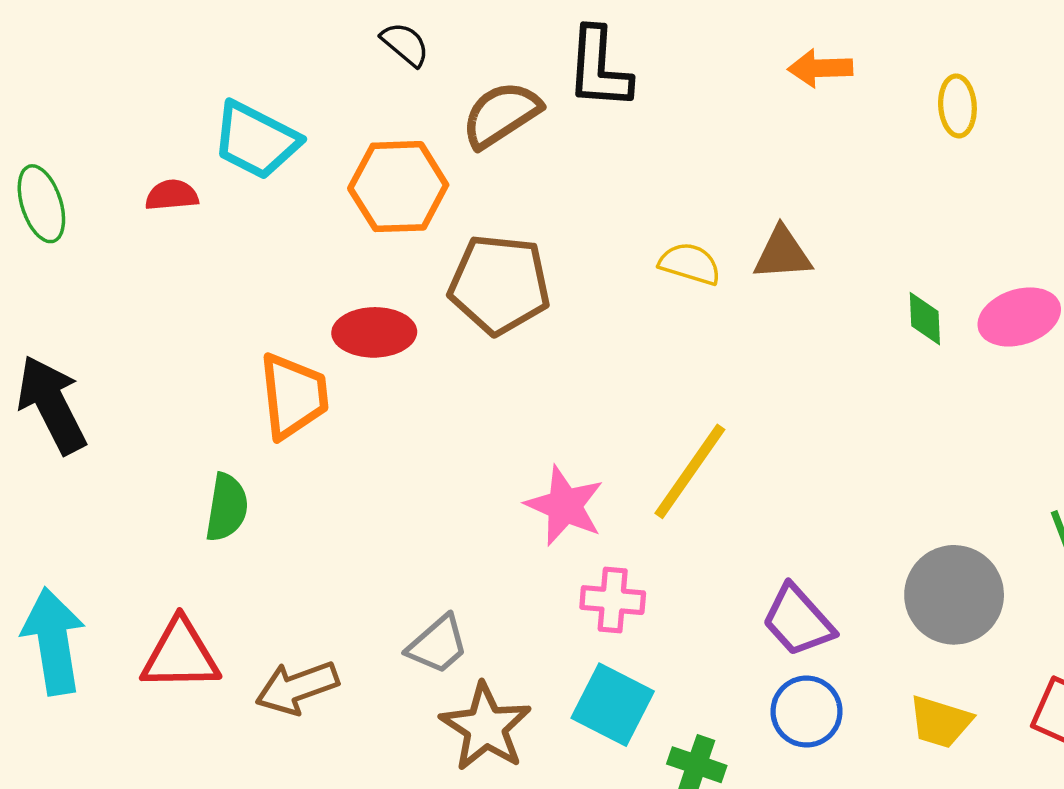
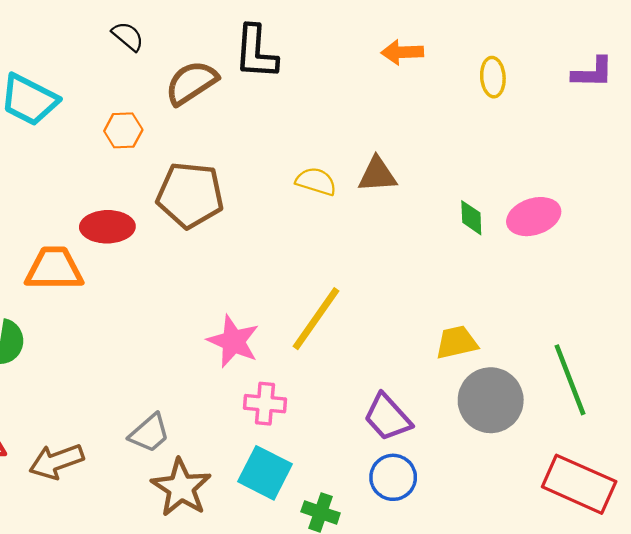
orange hexagon: (398, 187) -> (123, 130), size x0.6
orange trapezoid: (294, 396) -> (54, 269), turned -84
yellow trapezoid: (940, 722) -> (457, 342), moved, turned 150

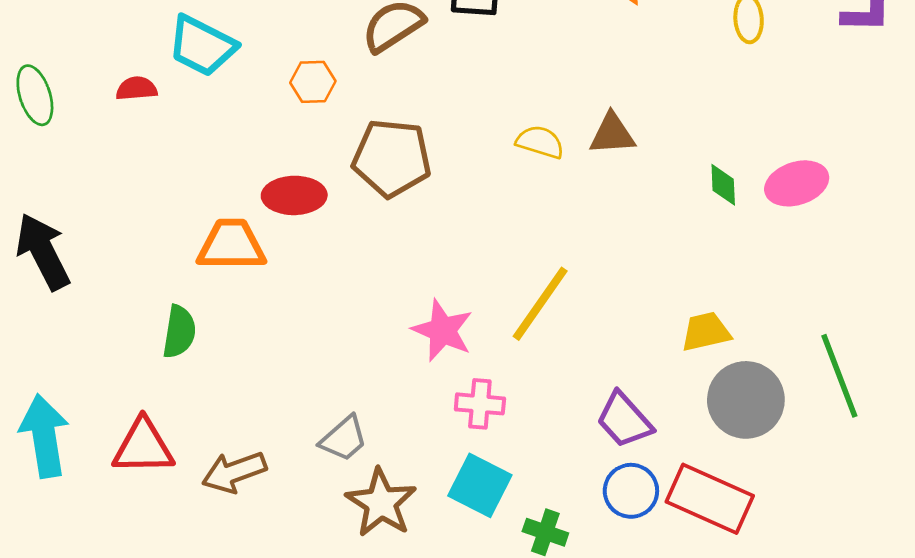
red rectangle: (579, 484) -> (710, 499), moved

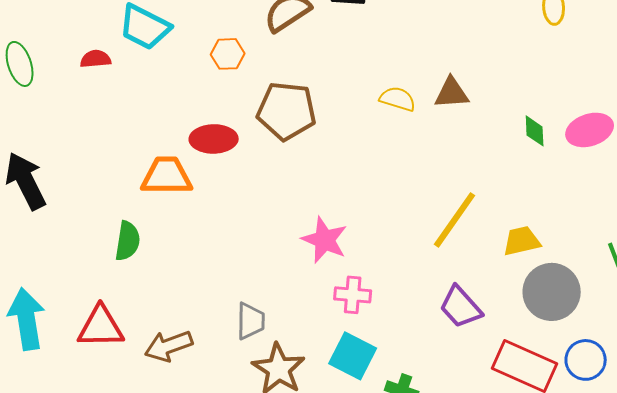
yellow line: (540, 304) -> (455, 220), moved
gray trapezoid: (344, 439) -> (251, 321), turned -48
blue circle: (631, 491) -> (586, 360), moved

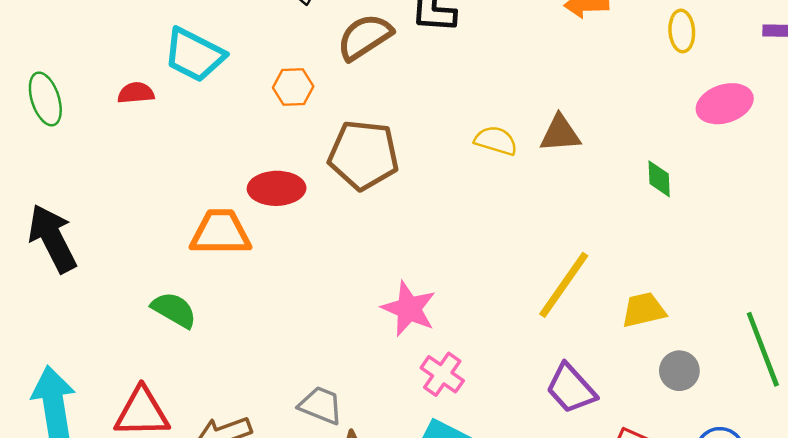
pink ellipse: (590, 130) -> (725, 104), moved
green semicircle: (128, 241) -> (174, 310), turned -69
gray circle: (552, 292) -> (679, 371), size x0.6
pink cross: (353, 295) -> (442, 374), turned 30
gray trapezoid: (251, 321) -> (321, 405), turned -69

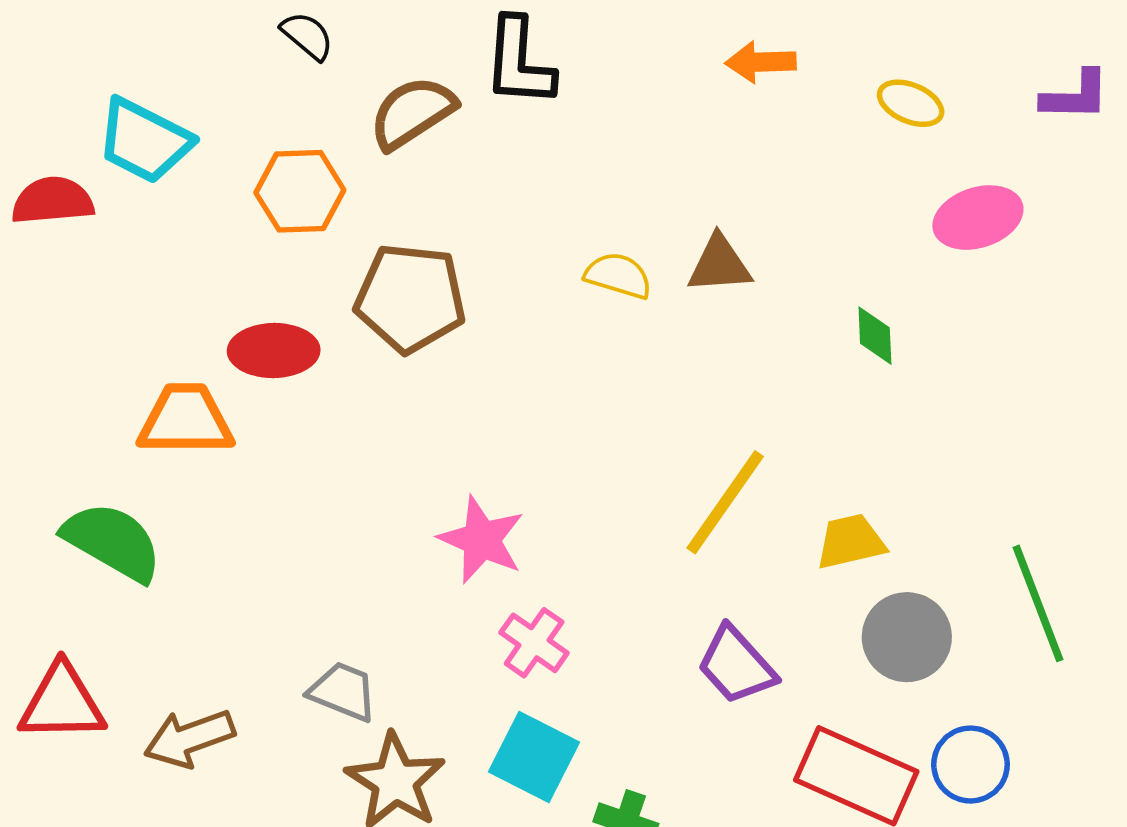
yellow ellipse: (682, 31) -> (911, 103), turned -63
orange hexagon: (293, 87) -> (300, 191), size x1.4
red semicircle: (136, 93) -> (53, 201), size x1.4
green semicircle: (174, 310) -> (113, 542), size x1.4
gray circle: (679, 371) -> (907, 637), size x1.4

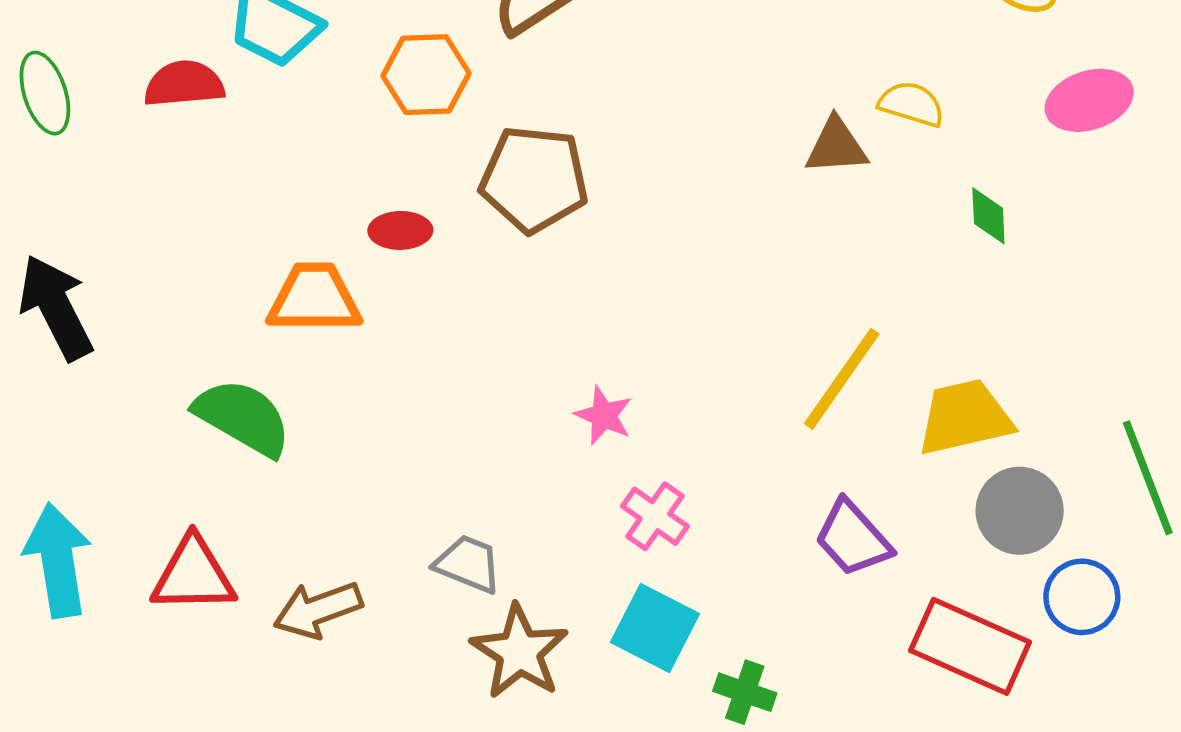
yellow semicircle: (618, 276) -> (911, 104), moved
red ellipse: (274, 351) -> (400, 230), size x0.7
pink star: (482, 540) -> (604, 415), size x0.7
yellow trapezoid: (851, 542) -> (965, 417), size x1.4
blue circle: (970, 765) -> (1082, 597), moved

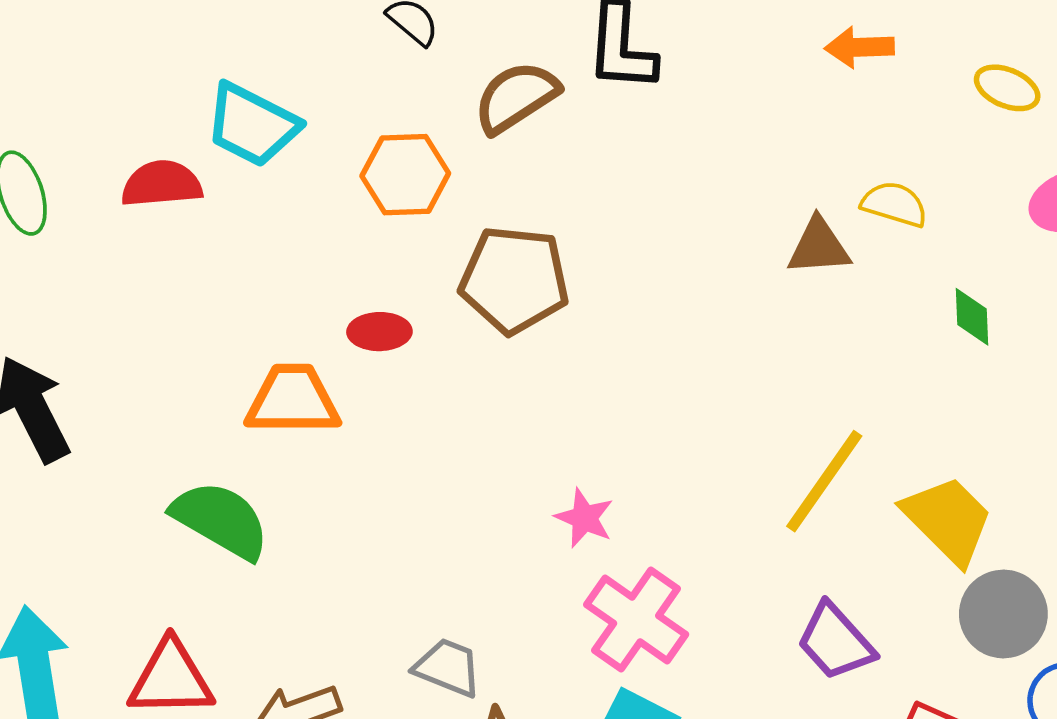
yellow trapezoid: (965, 417) -> (948, 520), turned 58
pink cross: (655, 516) -> (636, 620), size x1.5

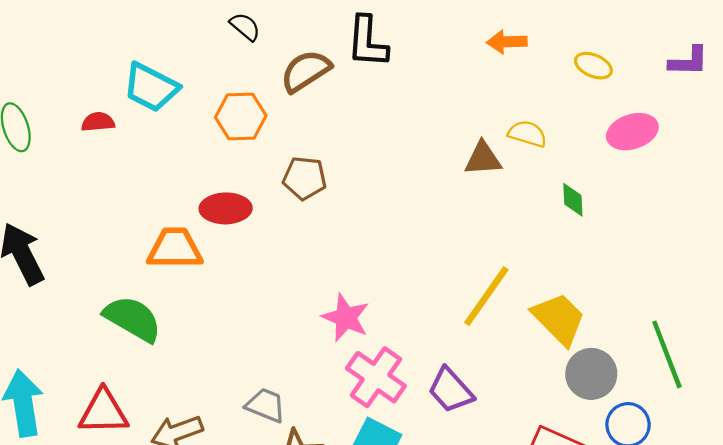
red semicircle: (162, 184) -> (98, 122), size x0.7
brown pentagon: (514, 280) -> (305, 178), size x0.7
red ellipse: (379, 332) -> (226, 208), size x1.4
pink star: (584, 518) -> (346, 318), size x1.4
purple trapezoid: (835, 642) -> (451, 390), moved

